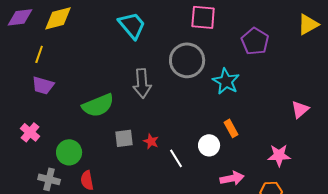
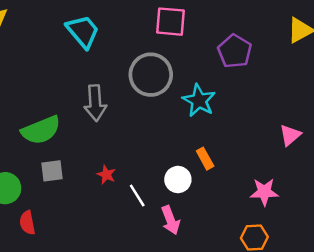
gray square: (124, 138) -> (52, 171), moved
pink arrow: (232, 178) -> (170, 220), moved, turned 80

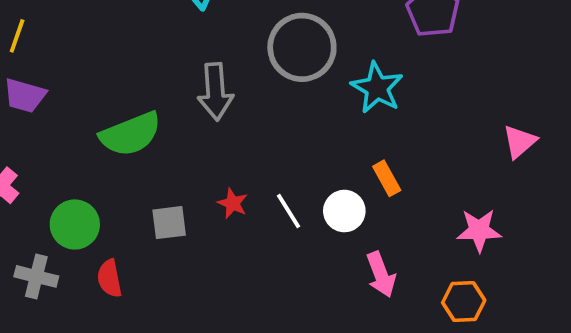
gray square: (52, 171) -> (169, 223), moved
white line: (137, 196) -> (289, 211), moved
pink arrow: (170, 220) -> (381, 275), moved

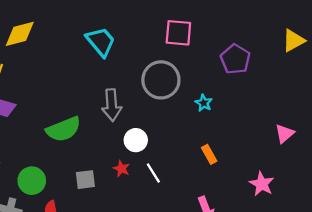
cyan star: (377, 88) -> (204, 103), size x0.6
white circle: (344, 211) -> (136, 140), moved
pink star: (479, 230) -> (262, 184), turned 30

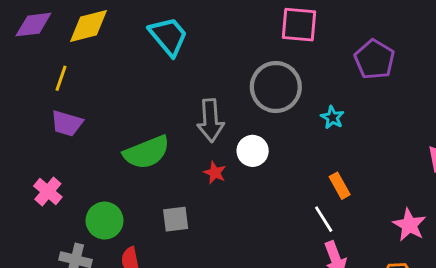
cyan trapezoid: (101, 42) -> (168, 36), moved
white circle: (136, 140) -> (253, 151), moved
red star: (122, 169) -> (215, 173), moved
white line: (153, 173) -> (324, 219), moved

